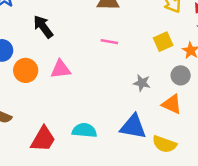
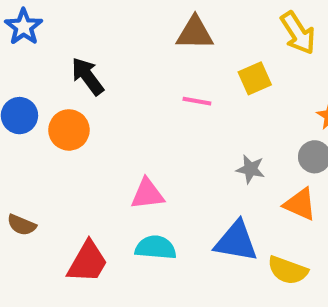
yellow square: (163, 42) -> (255, 78), moved
pink triangle: (61, 69) -> (147, 194), moved
orange circle: (26, 70) -> (69, 130), moved

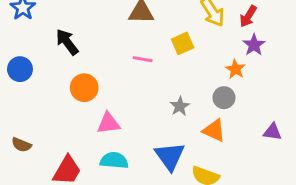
orange circle: (69, 130) -> (84, 88), moved
gray star: (251, 169) -> (180, 106), turned 30
blue triangle: (236, 241) -> (170, 156), turned 44

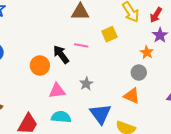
black arrow: (67, 42) -> (61, 54), moved
gray star: (180, 106) -> (86, 84), moved

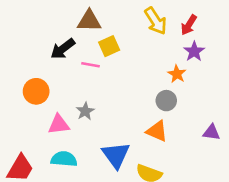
yellow square: (109, 34) -> (109, 46), moved
black arrow: (61, 54) -> (63, 49), moved, turned -90
gray star: (86, 84) -> (85, 111), moved

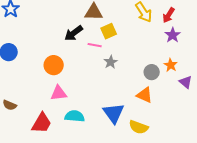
orange star: (177, 74) -> (171, 65), moved
gray star: (85, 111) -> (111, 62), moved
pink triangle: (59, 124) -> (59, 93), moved
purple triangle: (211, 132) -> (186, 82), moved, turned 32

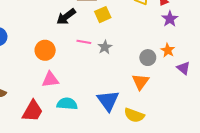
pink line: (95, 45) -> (84, 42), moved
orange triangle: (145, 95) -> (140, 82), turned 42

